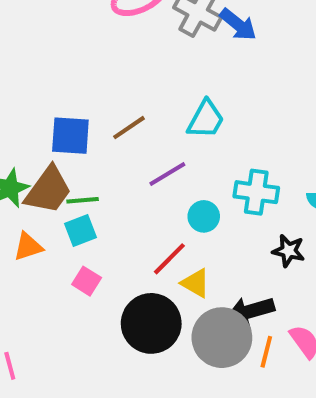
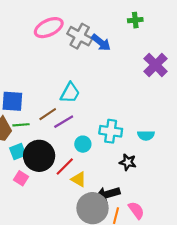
cyan trapezoid: (206, 119) -> (70, 93), moved
brown line: (129, 128) -> (48, 114), moved
green line: (83, 200) -> (21, 125), moved
black circle: (151, 323) -> (39, 156), moved

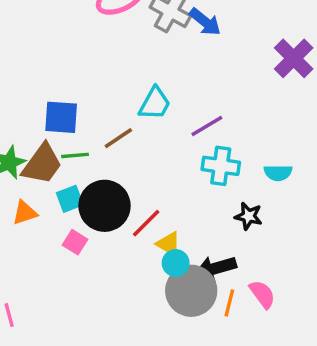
purple line: (64, 122) -> (207, 126), moved
cyan circle: (83, 144) -> (176, 263), moved

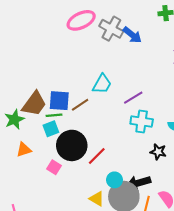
blue square: (61, 117) -> (59, 101), moved
brown trapezoid: (42, 164) -> (34, 104), moved
cyan square: (70, 199) -> (51, 129), moved
yellow triangle: (169, 244) -> (97, 199), moved

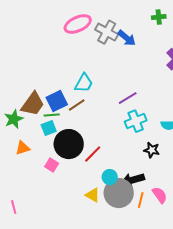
cyan trapezoid: (102, 84) -> (84, 83), moved
blue square: (59, 101) -> (57, 101), turned -30
cyan cross: (142, 122) -> (136, 121), turned -30

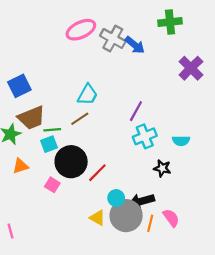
green cross: (159, 17) -> (170, 22), size x1.5
purple line: (128, 98) -> (136, 111), turned -30
blue square: (57, 101) -> (19, 86), moved
brown trapezoid: (33, 104) -> (31, 118), turned 32

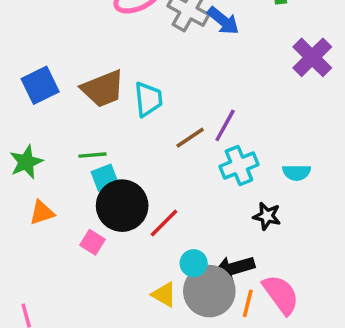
cyan trapezoid: (88, 95) -> (148, 99), turned -35
brown trapezoid: (31, 118) -> (103, 89), moved
brown line: (80, 119) -> (190, 138), moved
cyan square: (49, 144) -> (105, 178), moved
pink semicircle: (171, 218) -> (281, 295), size x1.4

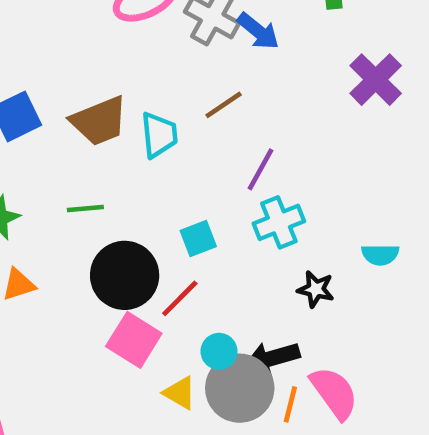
brown line: (190, 138) -> (224, 105), moved
cyan semicircle: (297, 172) -> (380, 255), moved
cyan square: (105, 178) -> (198, 238), moved
pink square: (92, 242) -> (134, 340), moved, size x1.6

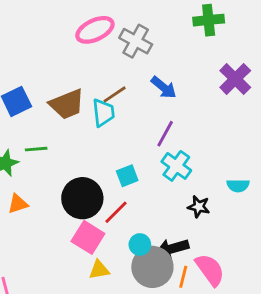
blue arrow: (258, 31) -> (164, 87), moved
brown line: (224, 105) -> (115, 94), moved
green line: (85, 209) -> (36, 149), moved
cyan cross: (279, 222) -> (176, 166), turned -32
yellow triangle: (180, 393) -> (99, 270), moved, turned -40

